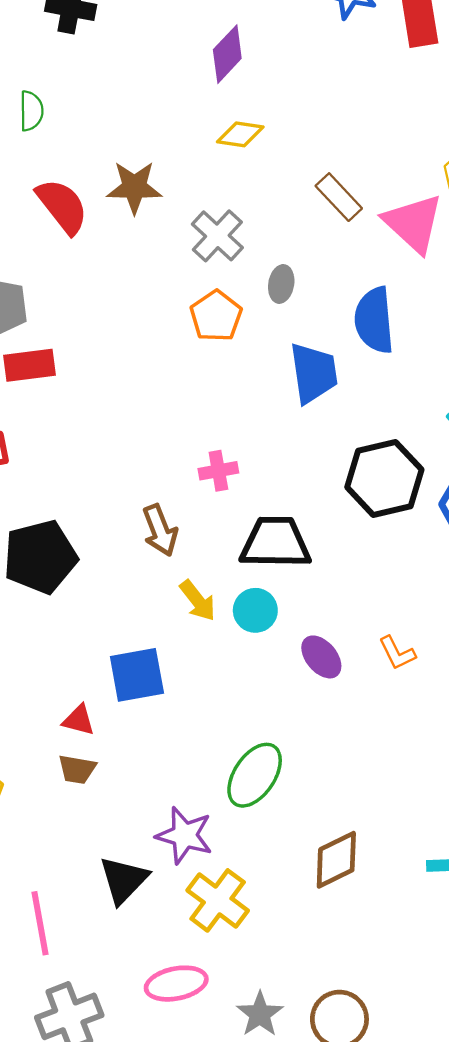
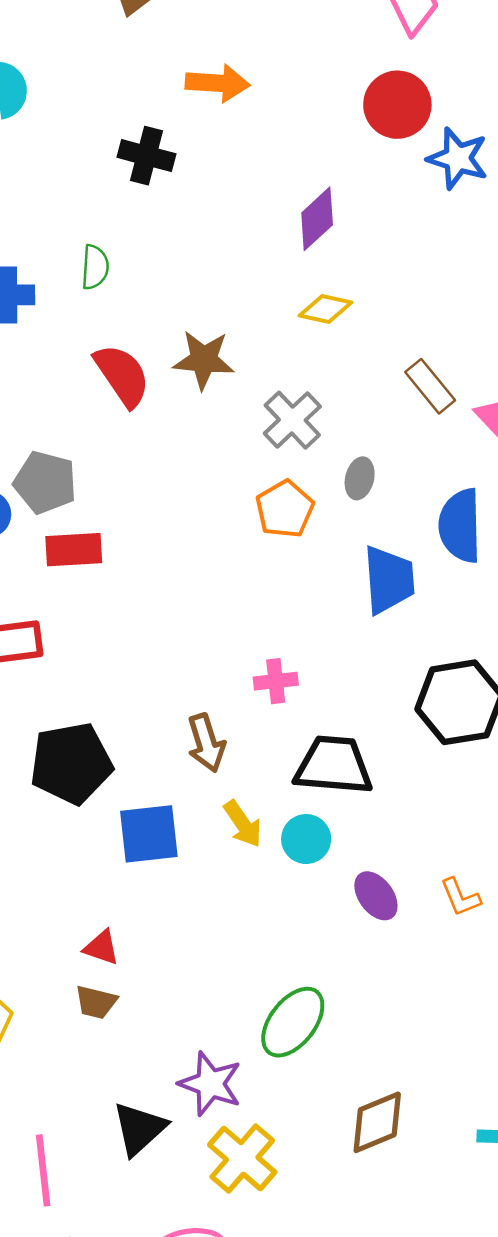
blue square: (137, 675) -> (149, 834), moved

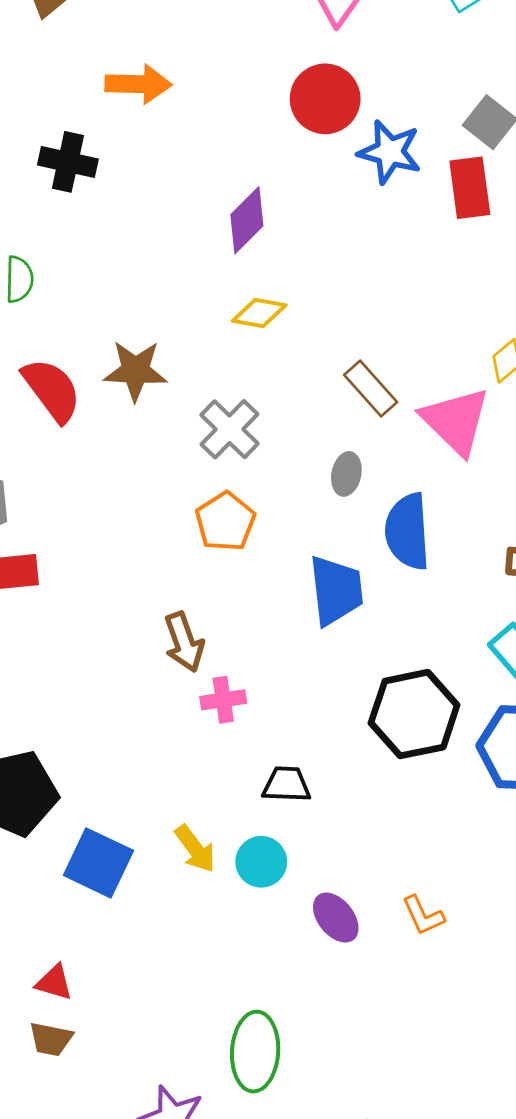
gray ellipse: (360, 478) -> (346, 474), moved
brown arrow: (206, 743) -> (184, 642), moved
black trapezoid: (334, 765) -> (287, 784), size x0.6
blue square: (149, 834) -> (98, 863), turned 34
green ellipse: (293, 1022) -> (255, 1052), turned -32

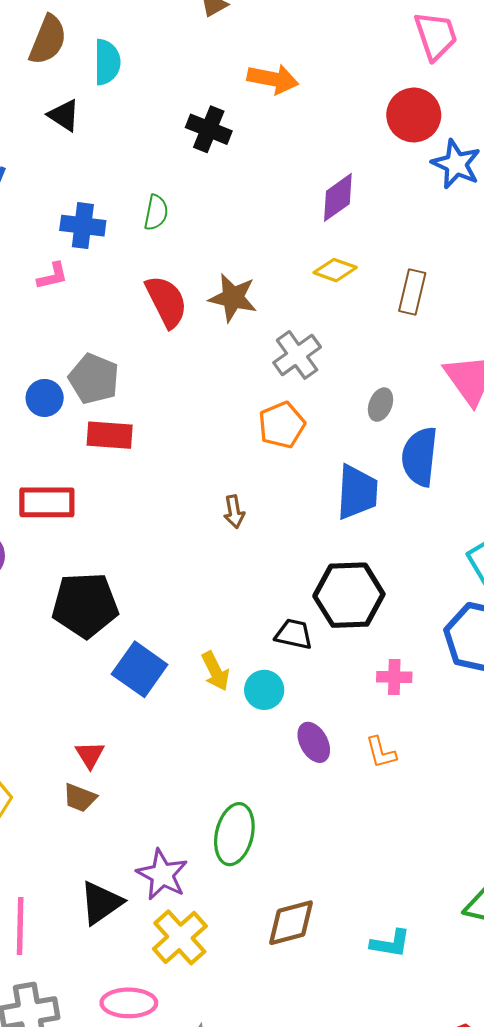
brown rectangle: (371, 389) -> (412, 292), moved, turned 45
brown arrow: (184, 642) -> (234, 512), size x0.7
pink cross: (223, 700) -> (394, 677), moved
black hexagon: (414, 714) -> (349, 595), moved
red triangle: (54, 983) -> (90, 755), turned 32

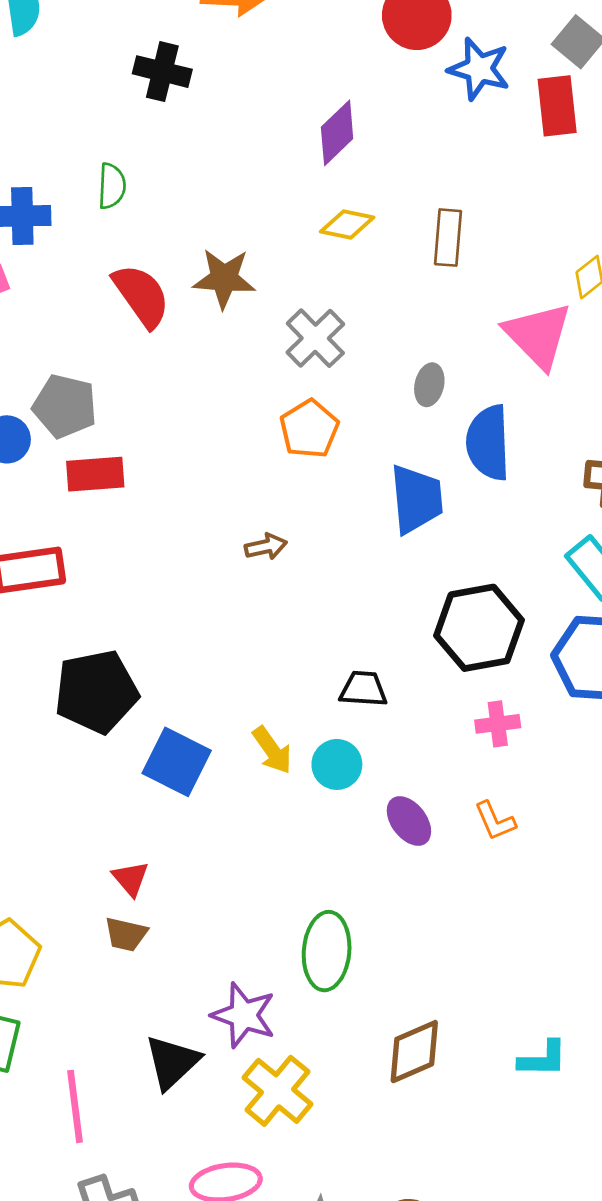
brown arrow: (234, 512) -> (266, 547), turned -84
black hexagon: (349, 595) -> (479, 628), moved

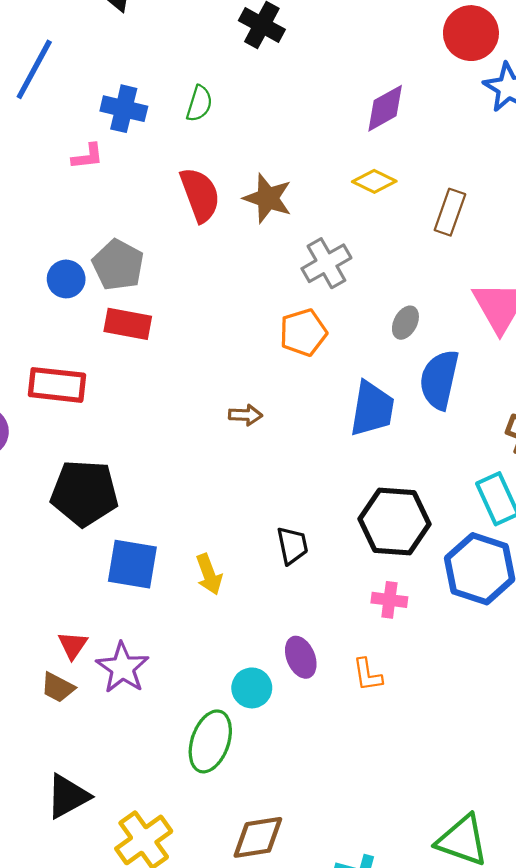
black trapezoid: (363, 689) -> (292, 545), turned 60
blue square: (177, 762) -> (132, 564), turned -32
cyan circle: (337, 764) -> (252, 688), moved
purple star: (244, 1015) -> (123, 668), moved

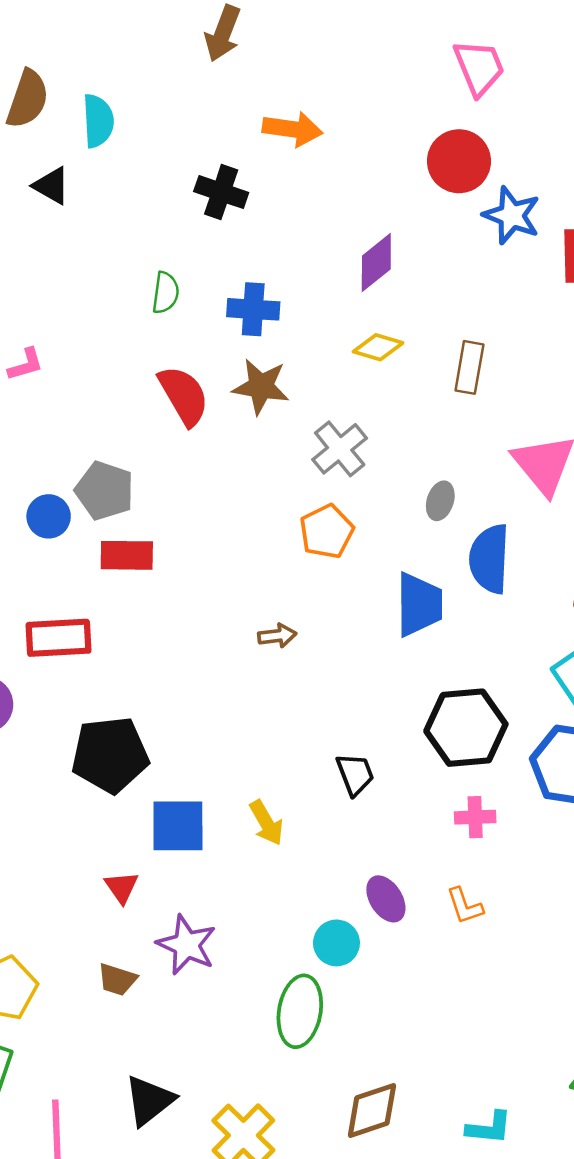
blue cross: (124, 109) -> (253, 309), moved
pink L-shape: (87, 156) -> (26, 364), moved
red triangle: (73, 645) -> (121, 887), moved

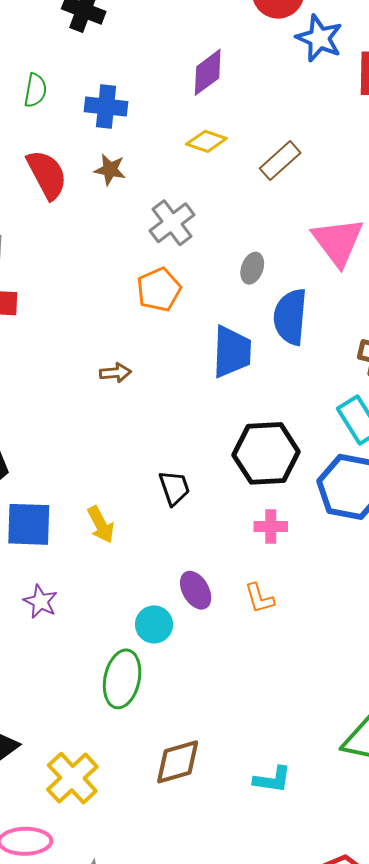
brown rectangle: (469, 367) -> (280, 161), turned 36
brown star: (261, 387) -> (110, 170), size x0.7
purple star: (187, 945) -> (40, 601), moved, size x0.7

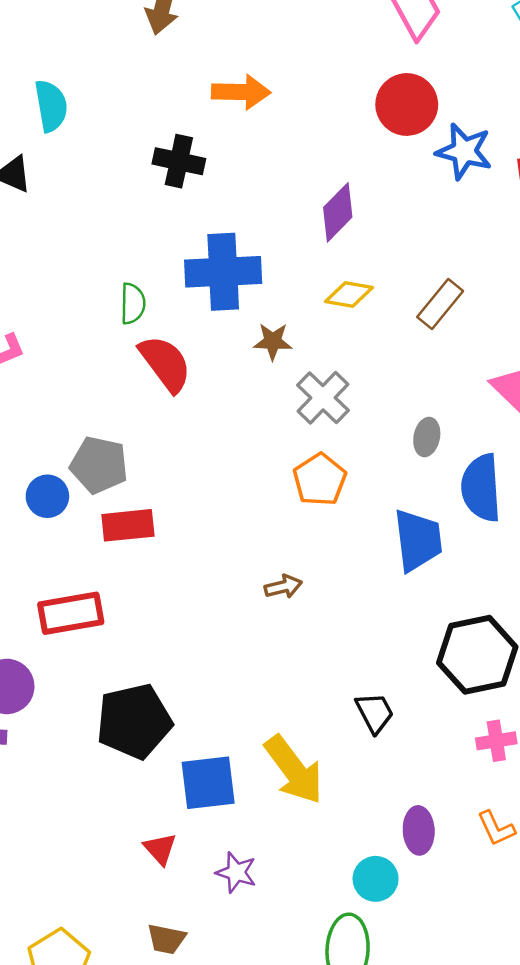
green semicircle: (35, 90) -> (133, 304), moved
blue cross: (106, 107) -> (223, 272), size x1.5
brown star: (110, 170) -> (273, 341), moved
yellow arrow: (101, 525) -> (294, 770), size x1.6
purple ellipse: (196, 590) -> (419, 830), turned 36

